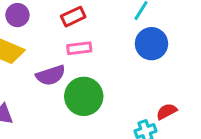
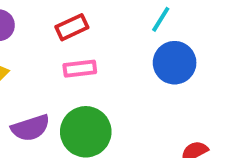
purple semicircle: (51, 75) -> (31, 128), moved

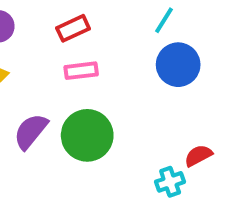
purple semicircle: (31, 128) -> (31, 131), turned 147

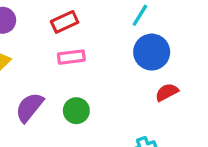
green circle: (87, 135) -> (76, 111), size x0.6
red semicircle: (198, 156) -> (167, 92), moved

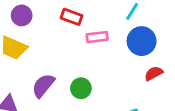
red rectangle: (65, 22) -> (71, 17), turned 45
pink rectangle: (71, 57) -> (97, 37), moved

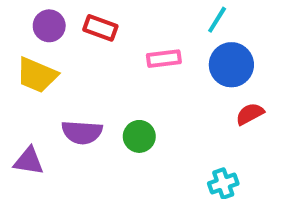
red rectangle: (71, 17) -> (100, 28), moved
purple semicircle: (43, 86) -> (82, 132), turned -125

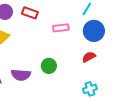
red semicircle: (250, 114) -> (89, 57), moved
purple semicircle: (82, 132) -> (21, 75), moved

